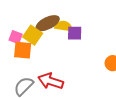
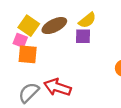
yellow semicircle: (64, 26) -> (87, 20), moved, turned 132
yellow square: (33, 35) -> (29, 26), moved

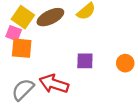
purple square: (83, 36) -> (85, 61), moved

